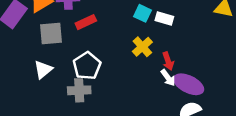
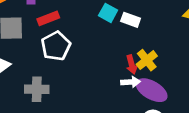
yellow cross: (142, 47) -> (147, 60), moved
white pentagon: (87, 66) -> (56, 46), moved
white arrow: (168, 78) -> (130, 82), turned -60

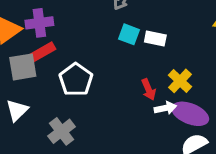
red rectangle: (48, 18) -> (43, 52), moved
red arrow: (132, 65) -> (149, 89), moved
gray cross: (37, 89) -> (61, 131), turned -30

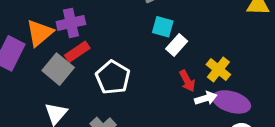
white rectangle: (155, 38) -> (177, 45), moved, turned -55
gray square: (23, 67) -> (58, 69), turned -36

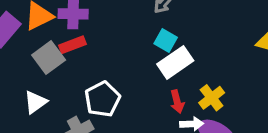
white rectangle: (177, 45) -> (175, 62), size x1.5
white pentagon: (113, 77) -> (102, 99), moved

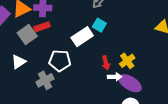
white rectangle: (175, 62) -> (82, 37), moved
white pentagon: (102, 99) -> (60, 61), turned 30

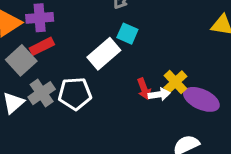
white arrow: (115, 77) -> (159, 94), moved
gray cross: (45, 80) -> (42, 93), moved
purple ellipse: (130, 83) -> (201, 99), moved

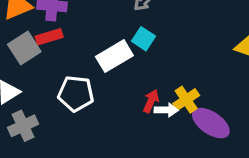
red arrow: (144, 89) -> (151, 101), turned -145
gray cross: (42, 93) -> (23, 126), moved

